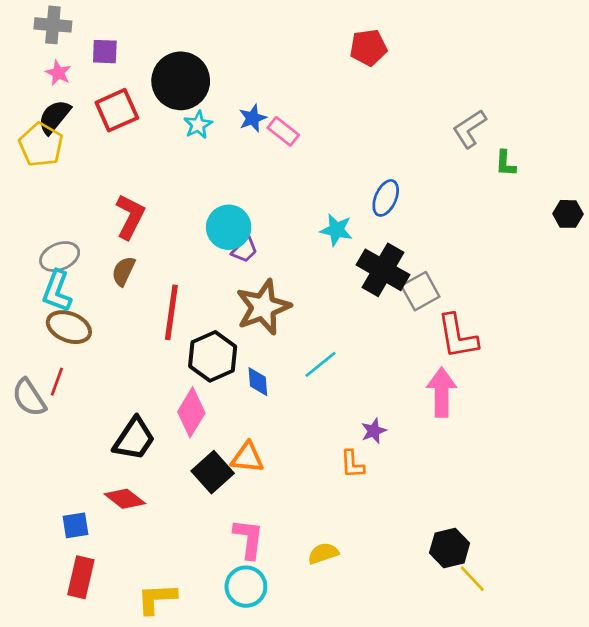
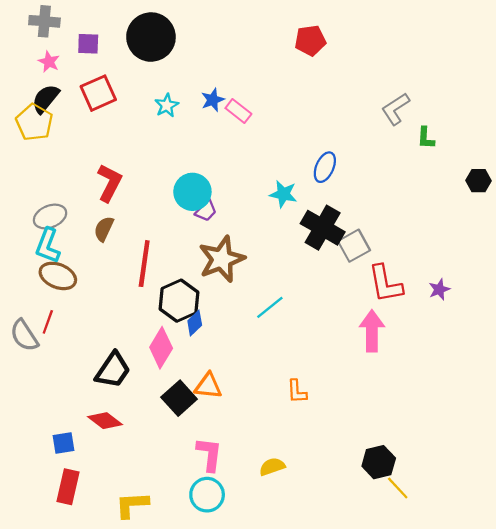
black circle: (181, 81) -> (151, 37), moved
blue diamond: (258, 382) -> (195, 323), moved, turned 50
purple star: (374, 431) -> (439, 289), moved

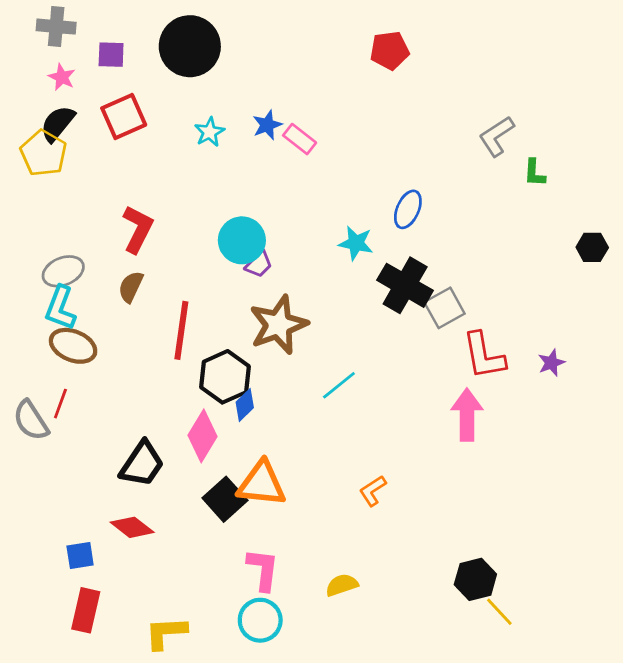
black hexagon: (479, 181) -> (592, 247), moved
orange triangle: (208, 386) -> (262, 484), size x1.4
orange L-shape: (297, 391) -> (373, 491), turned 60

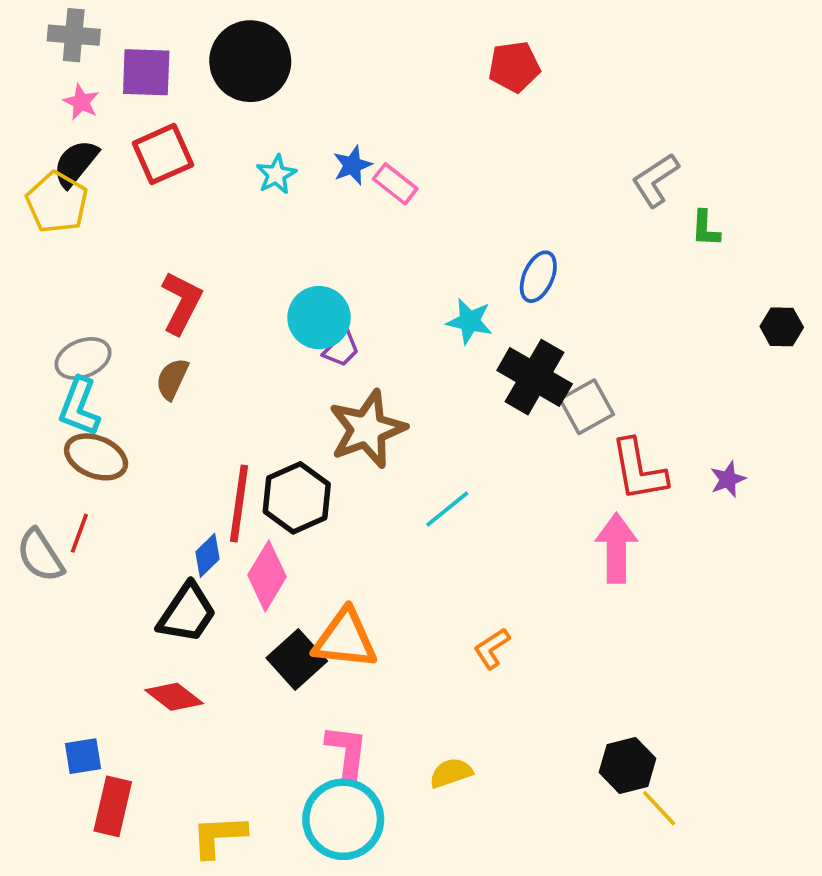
purple square: (111, 55) -> (146, 72), size x1.4
red line: (181, 330) -> (239, 503), moved
blue diamond: (245, 405) -> (208, 555), moved
blue square: (80, 555) -> (83, 756), moved
cyan circle: (260, 620) -> (343, 819), size x1.4

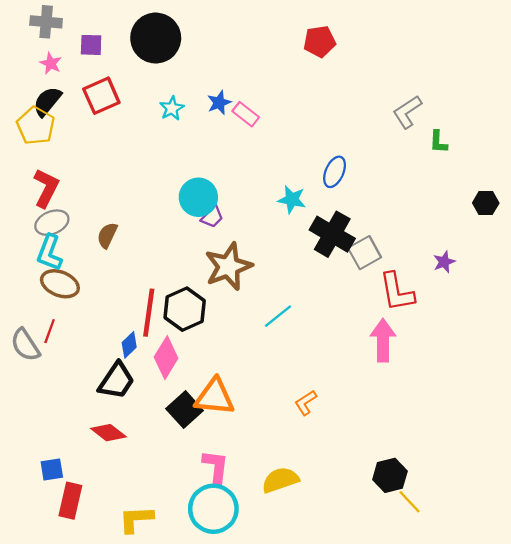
purple square: (146, 72) -> (91, 45), size x0.7
red L-shape: (181, 303) -> (46, 188), moved
purple star: (728, 479) -> (444, 262), moved
yellow semicircle: (451, 773) -> (280, 480), size x1.4

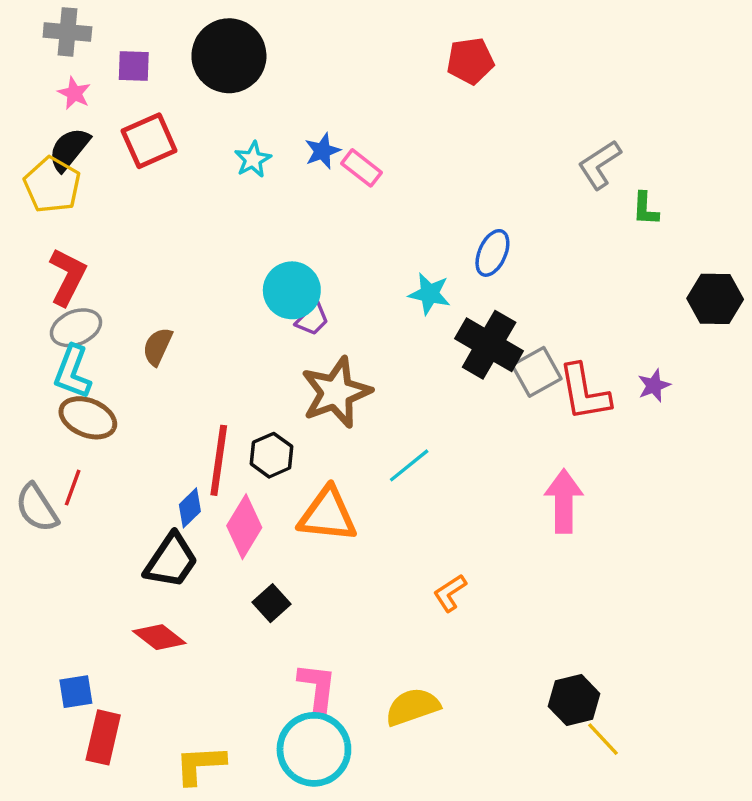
black hexagon: (486, 203) -> (715, 299), size x1.4
red L-shape: (397, 292) -> (584, 392), moved
black hexagon: (185, 309) -> (271, 455), size x0.7
orange triangle: (215, 397) -> (328, 515), moved
black square: (185, 410) -> (271, 603), size x0.7

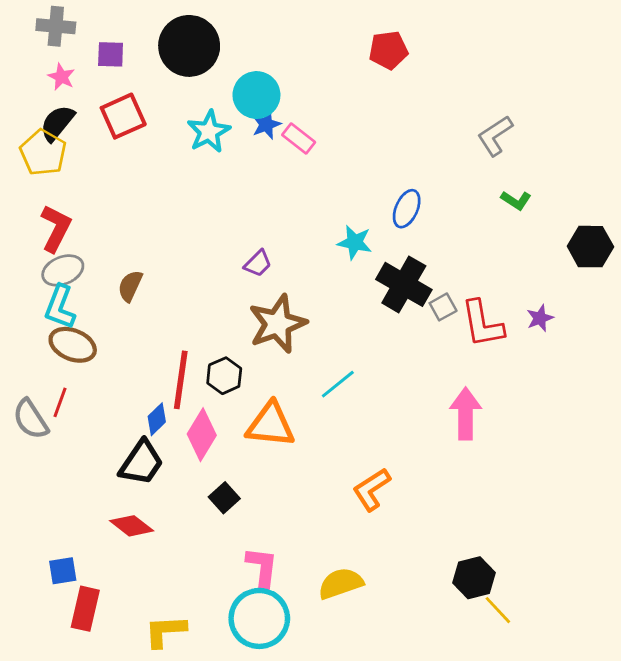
cyan star: (253, 159) -> (209, 132), size x1.4
green L-shape: (645, 209) -> (516, 200), moved, turned -60
cyan circle: (292, 290) -> (256, 95), moved
gray square: (537, 372) -> (443, 307), size x0.7
orange L-shape: (450, 593) -> (372, 489), size x1.4

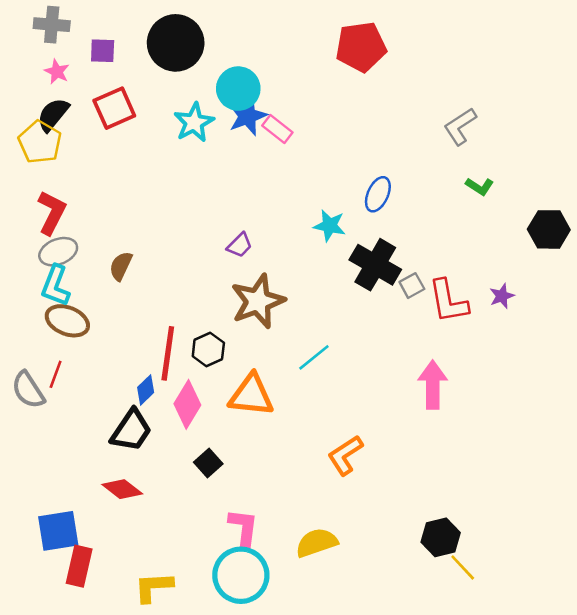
red pentagon: (388, 50) -> (361, 47), size x1.4
blue star: (266, 124) -> (247, 116), size x1.4
blue square: (63, 571) -> (58, 531), size x1.6

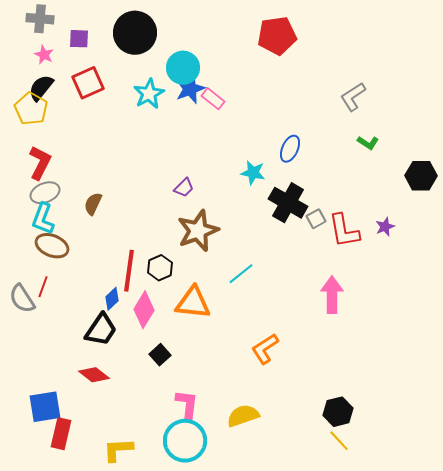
yellow line: (463, 567) -> (339, 441), moved

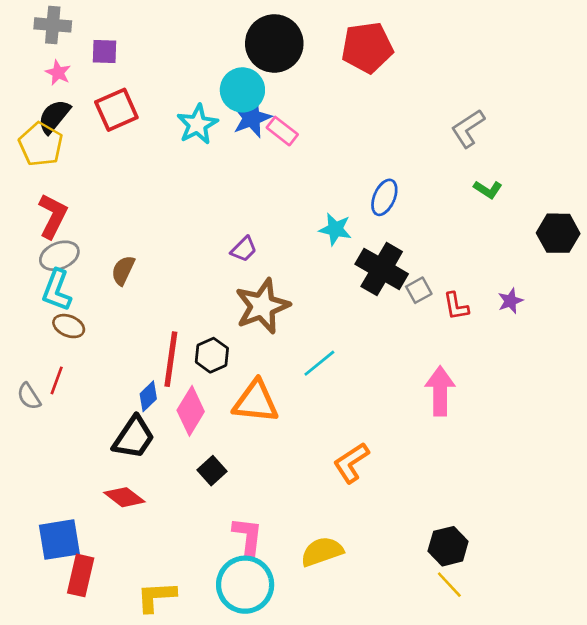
black circle: (135, 33) -> (274, 43), moved
red L-shape: (344, 231) -> (456, 306), size x0.6
brown ellipse: (52, 246) -> (69, 326), size x0.7
gray semicircle: (22, 299) -> (29, 396), size x0.7

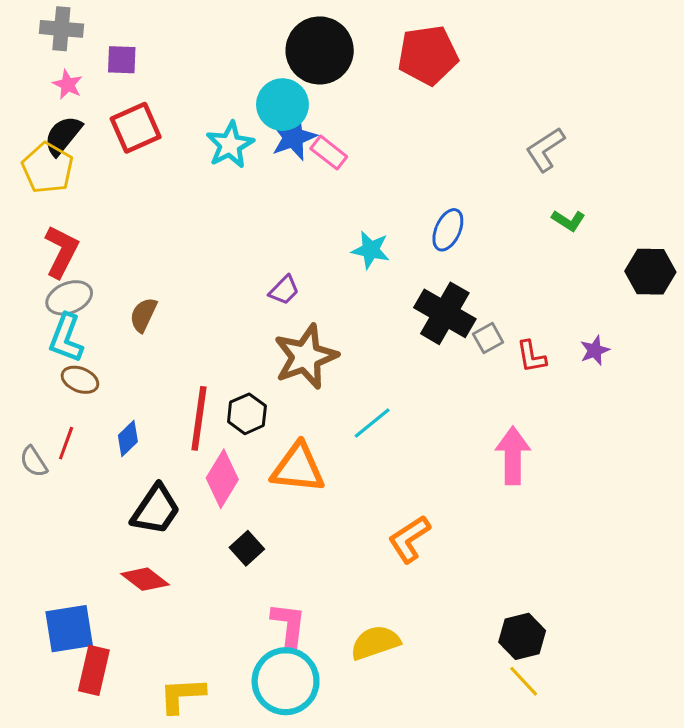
cyan star: (335, 229) -> (371, 250), moved
blue diamond: (148, 396) -> (128, 439), moved

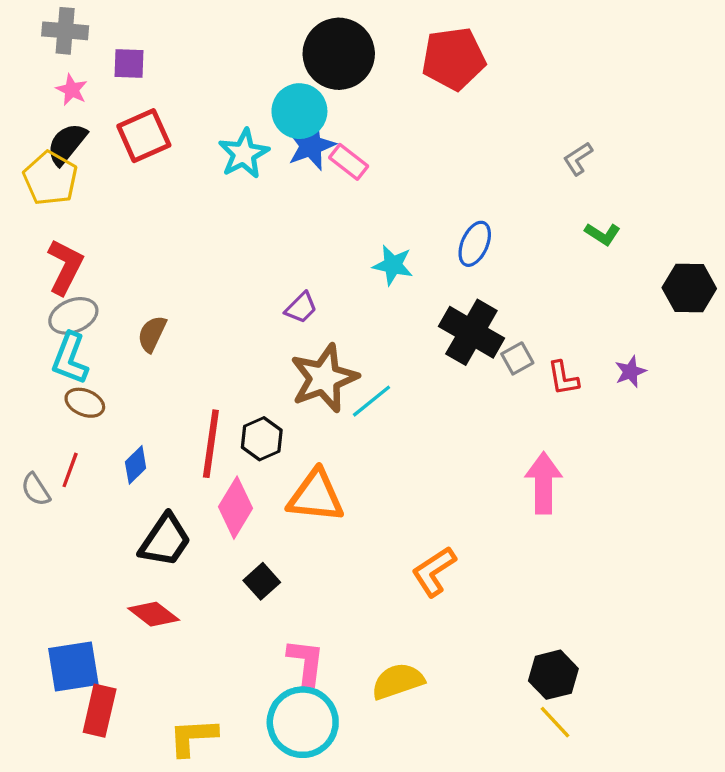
gray L-shape: (545, 149) -> (578, 159), size x0.7
cyan line: (372, 423) -> (372, 401), moved

